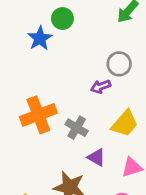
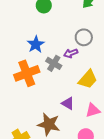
blue star: (40, 38) -> (36, 44), moved
gray cross: (77, 128) -> (54, 63), moved

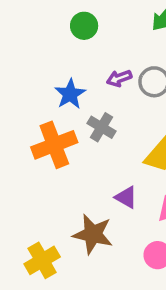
purple arrow: (71, 53) -> (119, 78), moved

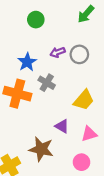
orange cross: (54, 145) -> (17, 94), turned 36

